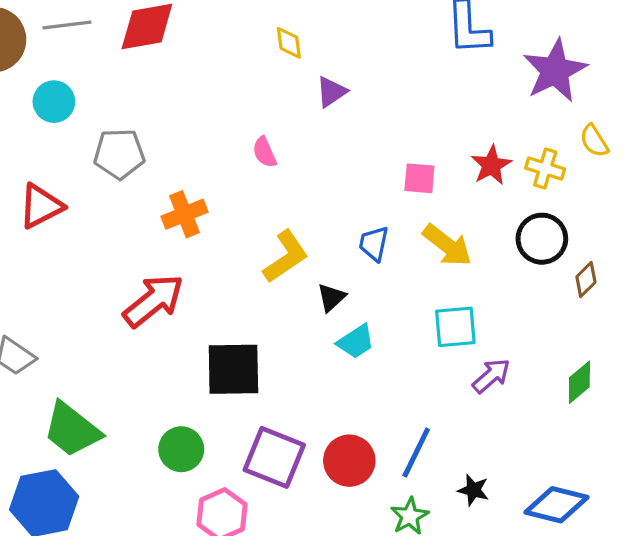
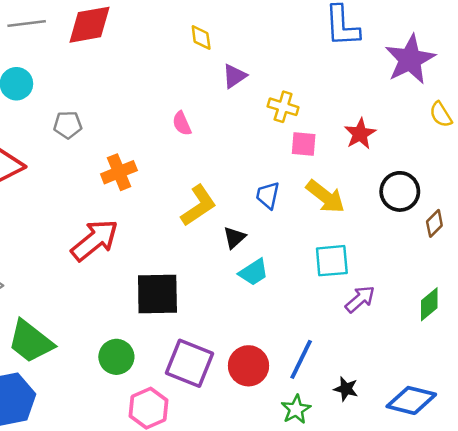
gray pentagon: (119, 154) -> (68, 125), size x0.7
yellow cross: (545, 169) -> (283, 107), moved

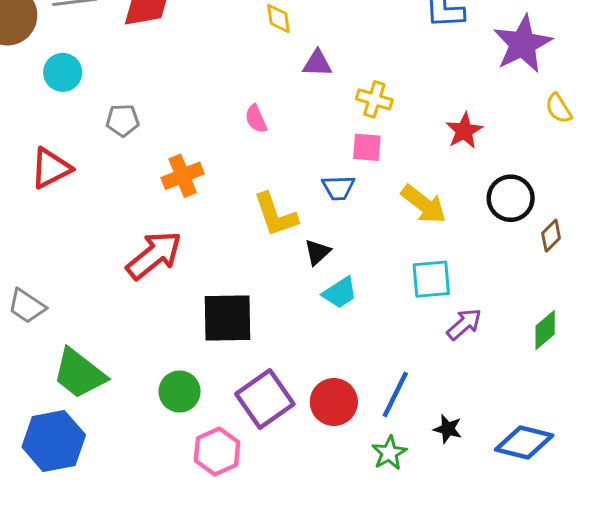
purple triangle: (234, 76) -> (317, 63), turned 36
pink square: (304, 144) -> (367, 147), moved
blue trapezoid: (268, 195) -> (338, 188), moved, turned -104
yellow L-shape: (198, 206) -> (275, 215), turned 105
purple square: (190, 363) -> (265, 399), turned 33

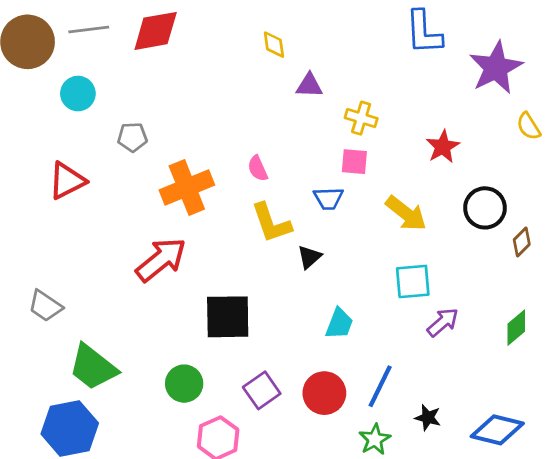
pink semicircle: (256, 119) -> (258, 168), moved
orange cross: (183, 176) -> (187, 187), size x1.4
cyan trapezoid: (340, 293) -> (339, 324), moved, turned -36
purple square: (265, 399) -> (262, 390), size x0.7

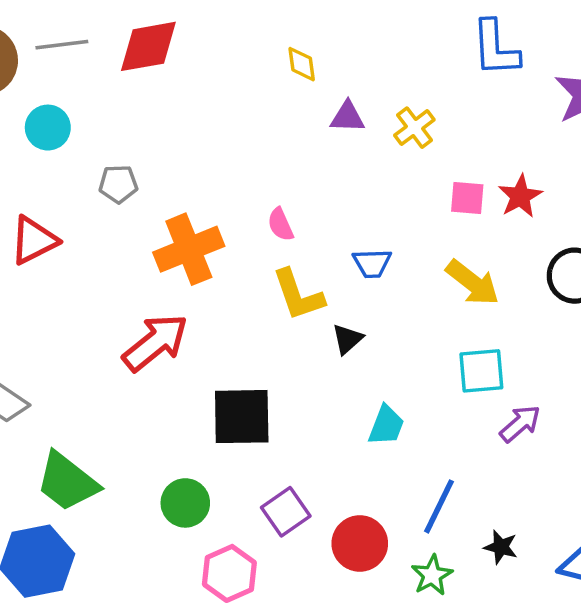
yellow cross: (361, 118) -> (414, 128), moved, turned 36
pink square: (354, 162) -> (467, 198), moved
red circle: (324, 393) -> (360, 543), moved

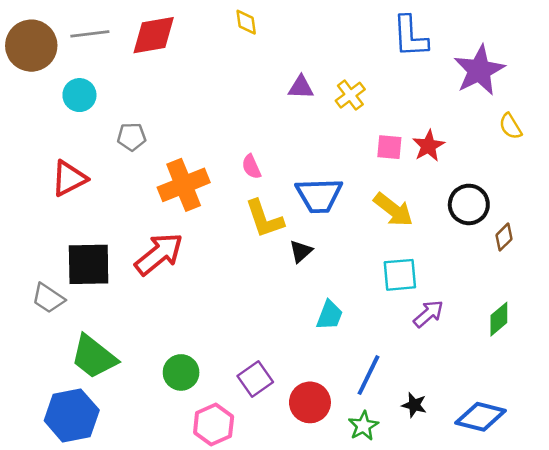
yellow diamond: (302, 64) -> (246, 22), moved
blue trapezoid: (372, 263) -> (319, 195), size x1.6
black square: (242, 417) -> (89, 264), moved

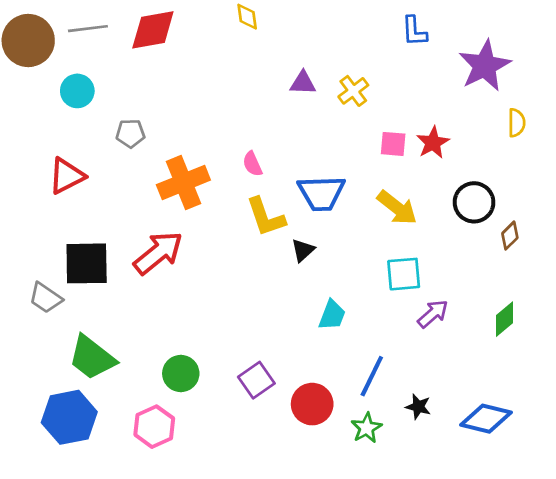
blue L-shape: (410, 36) -> (414, 31), size x0.7
yellow semicircle: (511, 126) -> (516, 123), turned -148
pink hexagon: (214, 425) -> (154, 427), moved

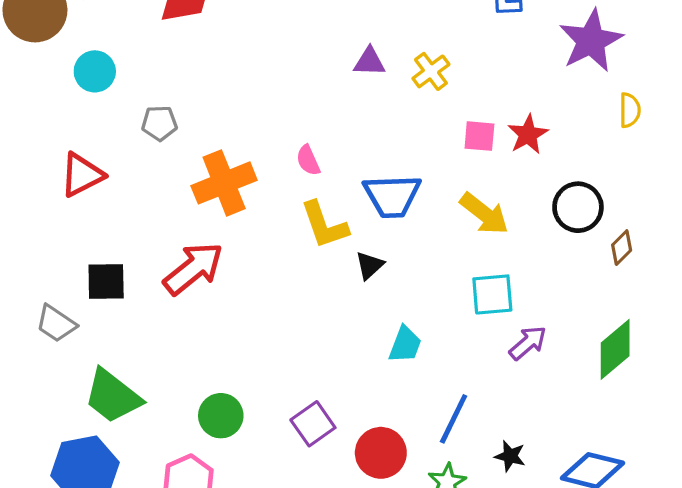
black square: (87, 263) -> (106, 282), size x0.7
green diamond: (505, 319) -> (615, 349), size x1.4

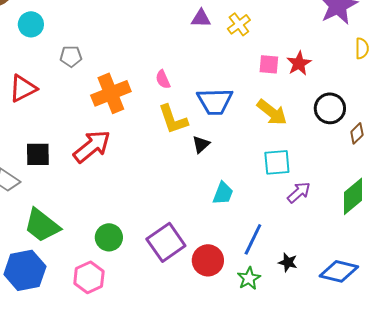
purple square: (313, 424) -> (166, 242), size x1.4

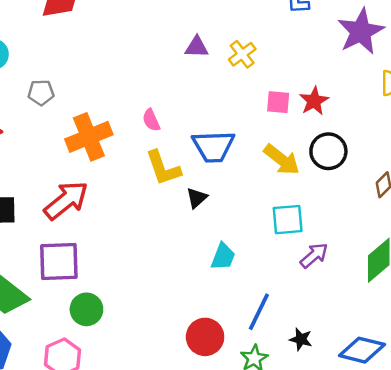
black circle: (330, 108) -> (328, 151), moved
purple square: (166, 242) -> (59, 261), moved, turned 33

